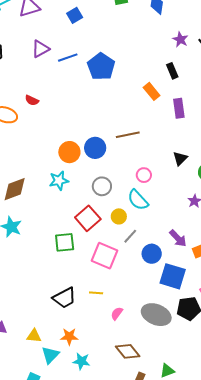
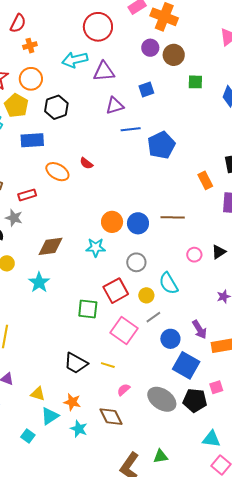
purple triangle: (40, 49) -> (115, 106), moved
pink circle: (144, 175) -> (194, 255), moved
black trapezoid: (64, 298) -> (76, 363), turned 45
brown diamond: (128, 351) -> (111, 417), moved

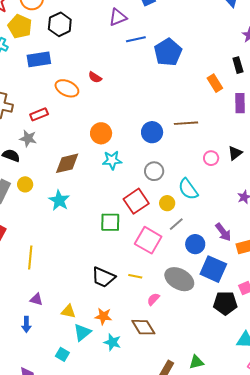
orange circle: (112, 222) -> (101, 133), moved
gray ellipse: (162, 399) -> (179, 279), moved

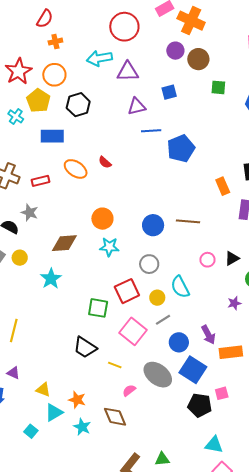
red rectangle: (39, 114) -> (40, 181), moved
black trapezoid: (103, 277) -> (85, 347), moved

